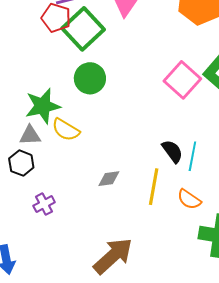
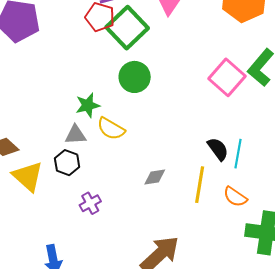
green star: (43, 106) -> (88, 105), size x0.7

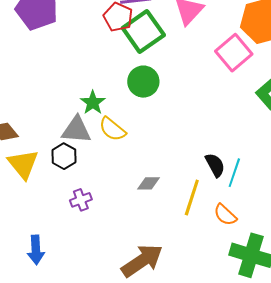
pink square: (227, 77) -> (234, 53), moved
green star: (88, 105) -> (93, 103), turned -30
gray triangle: (75, 135) -> (76, 130), size x1.4

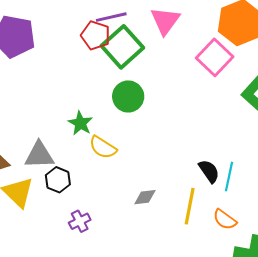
gray triangle: (76, 130) -> (39, 155), moved

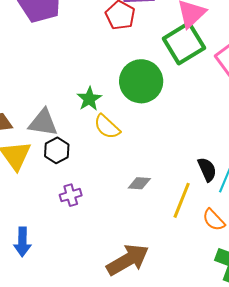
green square: (122, 47) -> (184, 43), moved
green circle: (128, 96) -> (141, 81), size x1.4

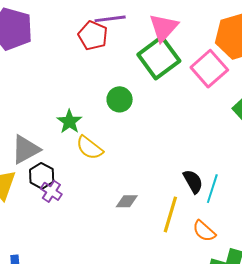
green circle: (141, 81) -> (120, 99), size x0.6
gray triangle: (43, 123) -> (26, 149), turned -32
purple cross: (71, 195) -> (51, 191), moved, turned -35

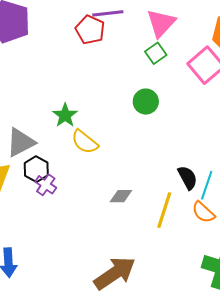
green square: (159, 58) -> (156, 53), size x0.5
green circle: (120, 99) -> (146, 102), moved
orange semicircle: (204, 231) -> (203, 212), moved

